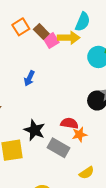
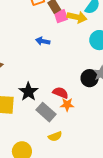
blue arrow: (29, 78) -> (43, 41), moved, turned 64
yellow semicircle: (87, 173) -> (55, 136), moved

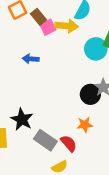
red semicircle: (61, 93) -> (69, 143), moved, turned 35
orange star: (67, 105) -> (85, 125), moved

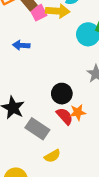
black circle: (90, 94) -> (62, 94), moved
red semicircle: (69, 143) -> (65, 116), moved

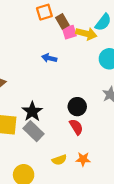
orange star: (78, 112) -> (83, 159), moved
gray rectangle: (37, 129) -> (34, 131), moved

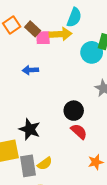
pink square: (69, 32) -> (43, 38), turned 32
gray rectangle: (34, 131) -> (28, 166), moved, turned 54
yellow semicircle: (59, 160) -> (45, 164), moved

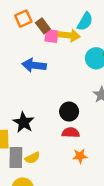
blue arrow: (30, 70) -> (34, 65), size x1.5
red semicircle: (79, 131) -> (71, 133), turned -49
orange star: (96, 162) -> (80, 156), moved

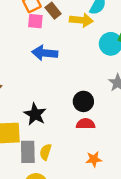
pink square: (51, 36) -> (35, 21), moved
orange star: (80, 156) -> (94, 159), moved
yellow semicircle: (32, 158) -> (46, 152), turned 136

